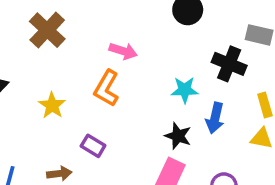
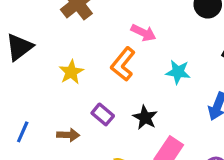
cyan star: (185, 90) -> (178, 72), moved
black star: (178, 136) -> (145, 118), moved

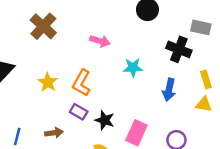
orange L-shape: (123, 64) -> (81, 83), moved
black star: (145, 118) -> (105, 120), moved

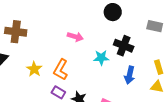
brown cross: (43, 26) -> (16, 32), moved, turned -35
black cross: (179, 49) -> (124, 46), moved

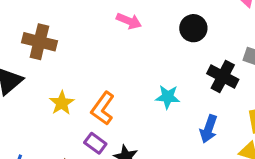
pink arrow: (75, 37) -> (129, 21), moved
black cross: (124, 46) -> (223, 77), moved

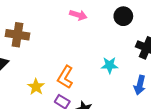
yellow star: (62, 103) -> (36, 87), moved

